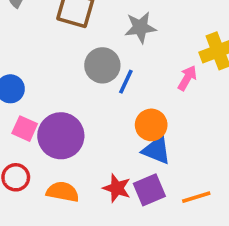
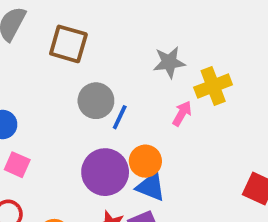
gray star: (140, 27) -> (169, 62), moved
purple circle: (61, 136) -> (105, 172), moved

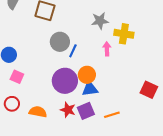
yellow cross: (213, 86) -> (124, 34), turned 30
pink arrow: (182, 113) -> (107, 49), turned -32
blue triangle: (151, 187) -> (90, 89), turned -30

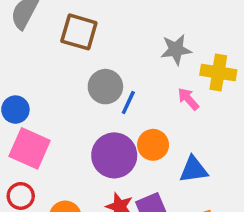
pink arrow: (107, 49) -> (188, 99), turned -40
pink square: (17, 77) -> (30, 148), size x1.6
blue triangle: (90, 89) -> (194, 170), moved

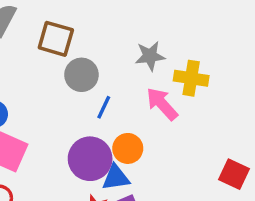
gray circle: (105, 87) -> (81, 75), moved
pink arrow: (188, 99) -> (162, 104), size x1.5
blue triangle: (194, 170) -> (116, 178), moved

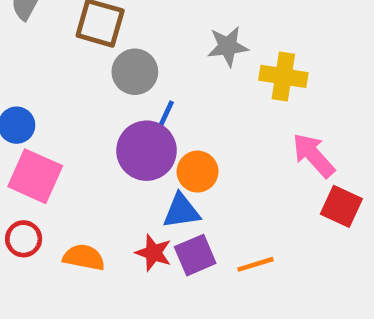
pink arrow: (162, 104) -> (314, 155), moved
purple circle: (90, 159) -> (146, 151), moved

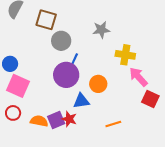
yellow cross: (283, 76) -> (125, 55), moved
orange circle: (198, 172) -> (98, 84), moved
purple square: (195, 255) -> (56, 120), moved

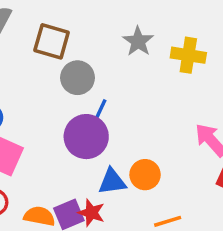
gray star: (101, 30) -> (138, 41), moved, turned -30
yellow cross: (125, 55) -> (188, 55), moved
orange circle: (98, 84) -> (145, 175), moved

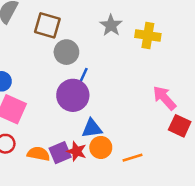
orange circle: (145, 175) -> (101, 147), moved

